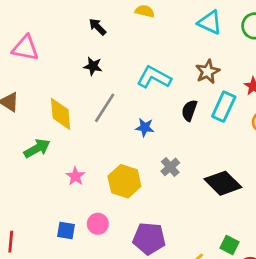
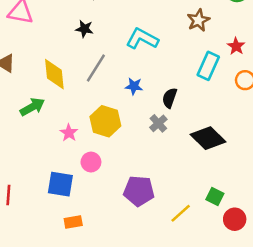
brown star: (208, 72) -> (198, 20), moved
black semicircle: (189, 110) -> (170, 98), moved
yellow hexagon: (124, 181) -> (105, 121), moved
pink circle: (98, 224) -> (91, 162), moved
blue square: (66, 230) -> (60, 184), size x1.5

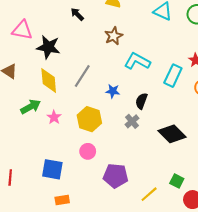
brown star: (198, 20) -> (114, 36), moved
black star: (84, 29) -> (48, 47), moved, size x1.6
cyan L-shape: (142, 39) -> (137, 61), moved
pink star: (69, 133) -> (54, 117), moved
pink circle: (91, 162) -> (88, 151), moved

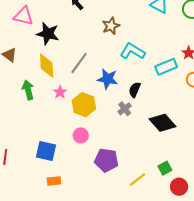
cyan rectangle: (173, 76) -> (166, 67), turned 40
blue star: (113, 91) -> (108, 79), size x1.5
green arrow: (31, 107) -> (28, 90), turned -78
pink star: (54, 117) -> (60, 92), moved
green square: (177, 181) -> (165, 168), turned 32

